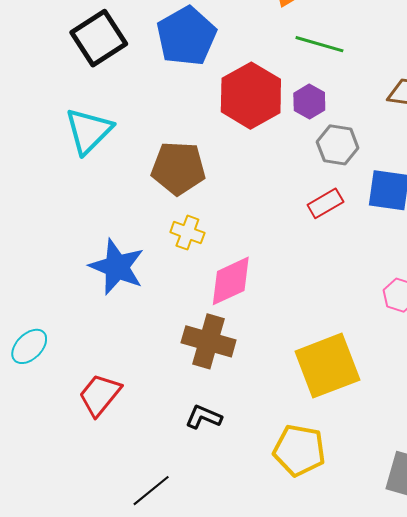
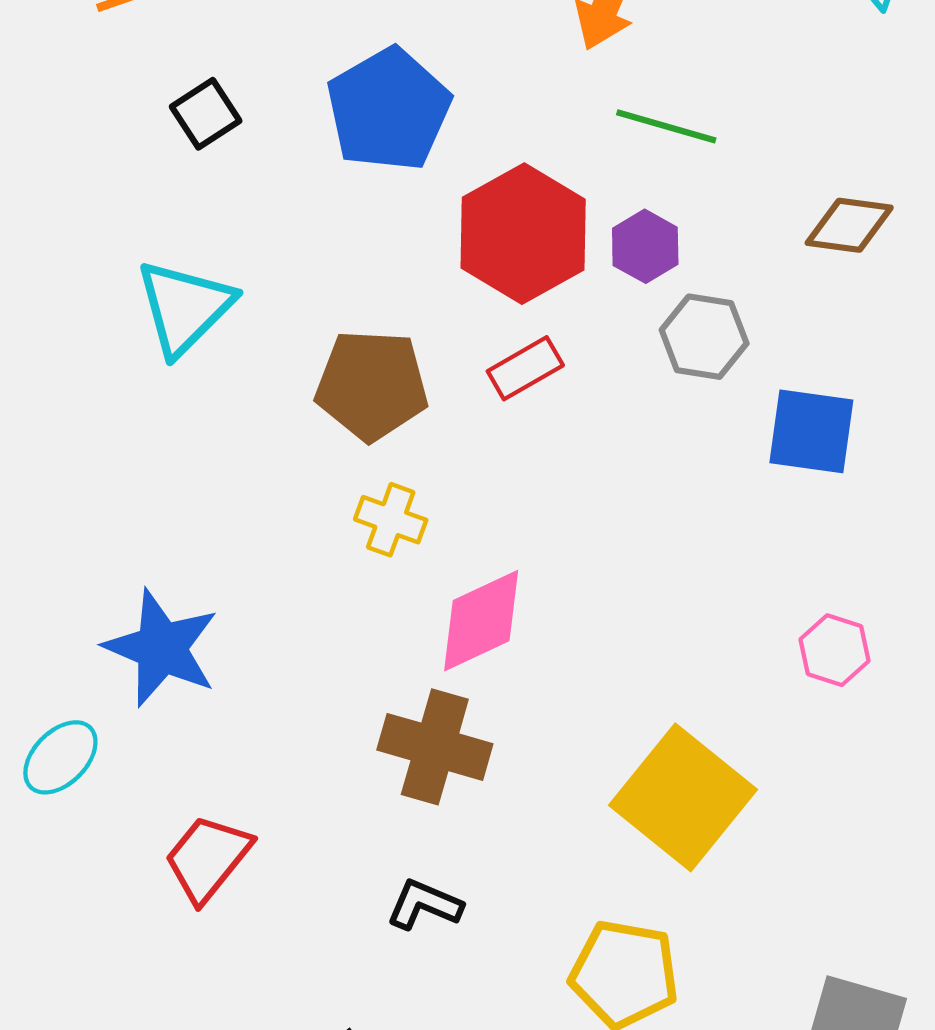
black square: (99, 38) -> (206, 114), size x0.6
red rectangle: (325, 203) -> (525, 368), moved
blue star: (117, 267) -> (161, 648), moved
yellow square: (327, 366) -> (683, 797), turned -30

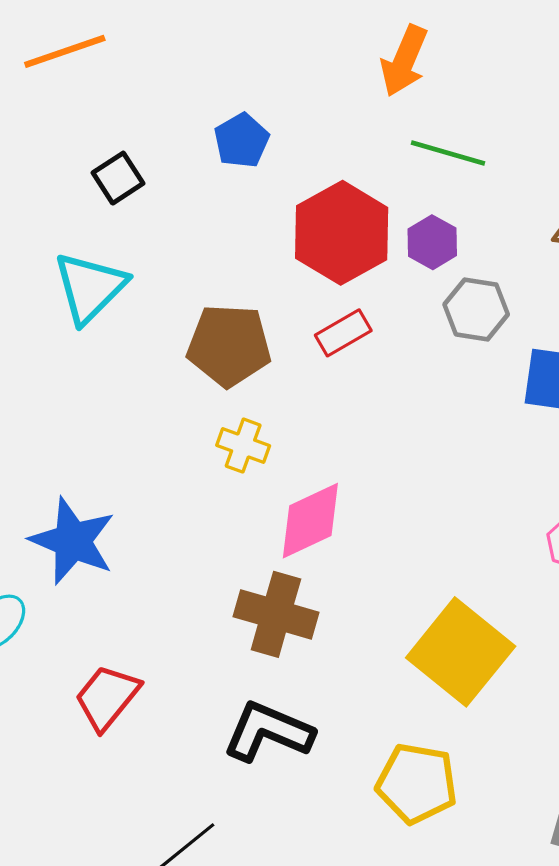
blue pentagon: (389, 110) -> (242, 141), size x0.6
black square: (206, 114) -> (118, 178), moved
black L-shape: (424, 905) -> (268, 732), size x1.6

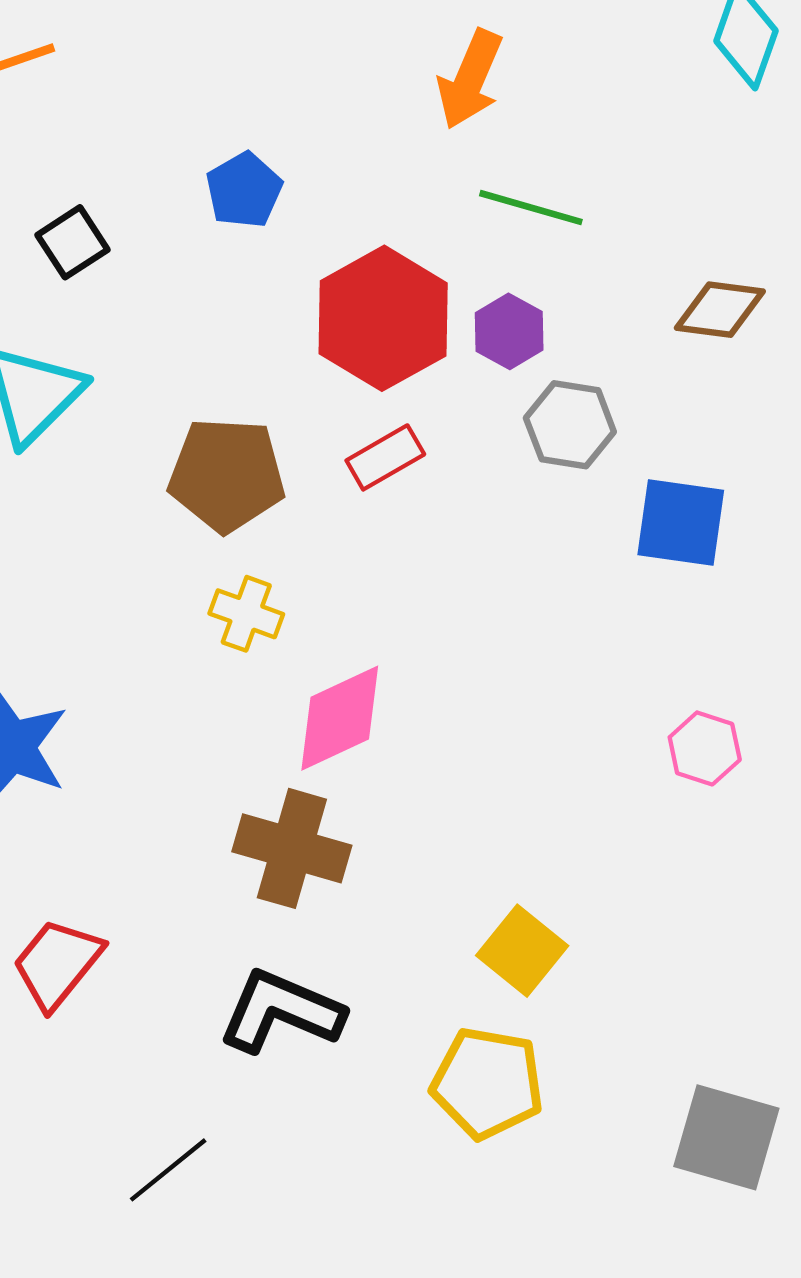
yellow square: (461, 652) -> (522, 951), moved, size x0.6

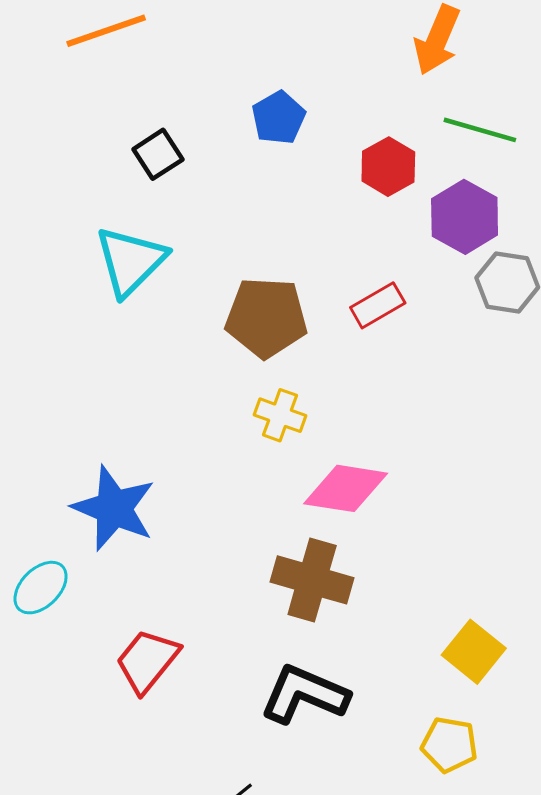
red hexagon: (383, 318) -> (388, 167), moved, size x0.6
purple hexagon: (509, 331) -> (465, 217), size x1.4
pink diamond: (340, 718) -> (346, 488), turned 34
yellow pentagon: (487, 1083) -> (449, 745), size x0.7

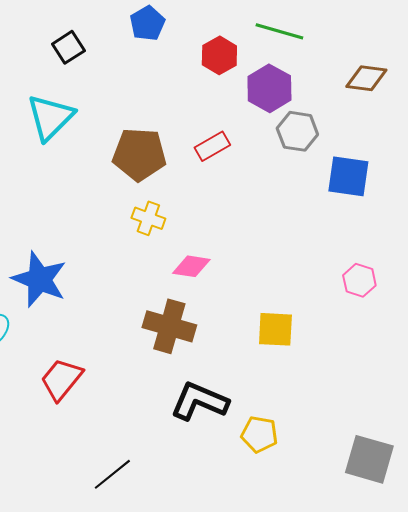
pink diamond: (346, 488) -> (191, 266), size x0.7
yellow square: (474, 652) -> (275, 329), moved, turned -36
black L-shape: (304, 694) -> (199, 401), moved

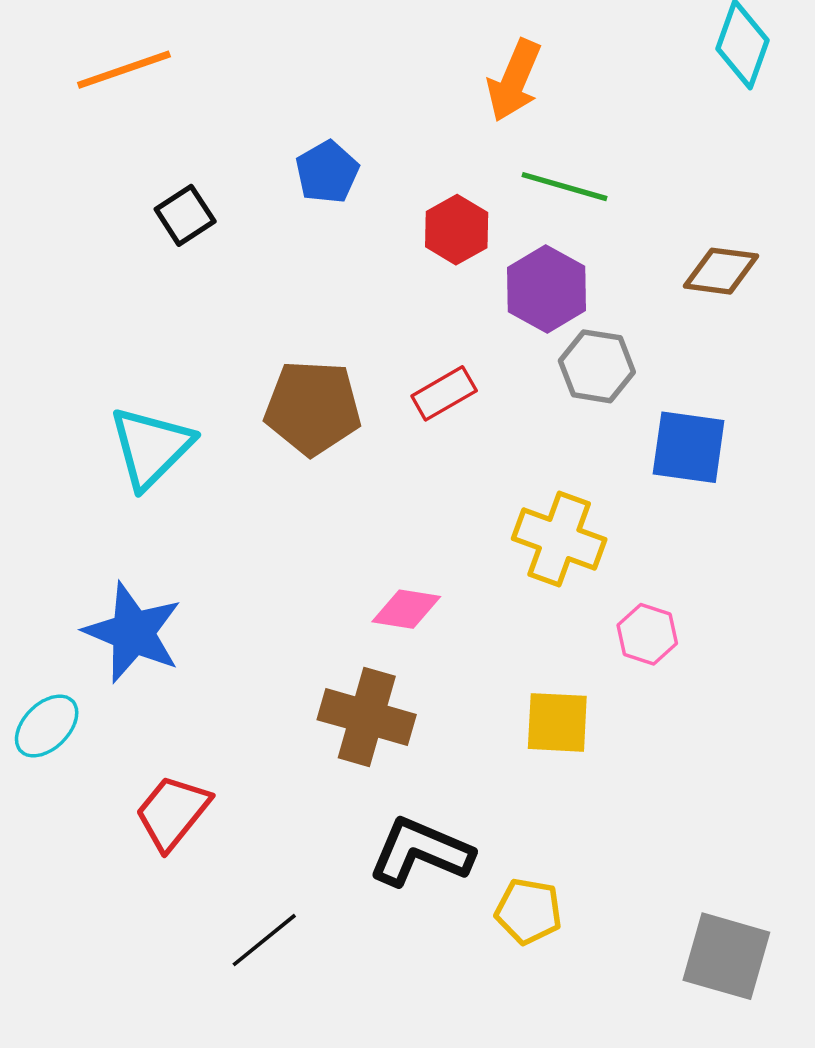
cyan triangle: (50, 117) -> (151, 447), moved
yellow cross: (148, 218) -> (559, 539), moved, size x1.5
pink hexagon: (359, 280) -> (647, 634), moved
black line: (112, 474) -> (264, 940), moved

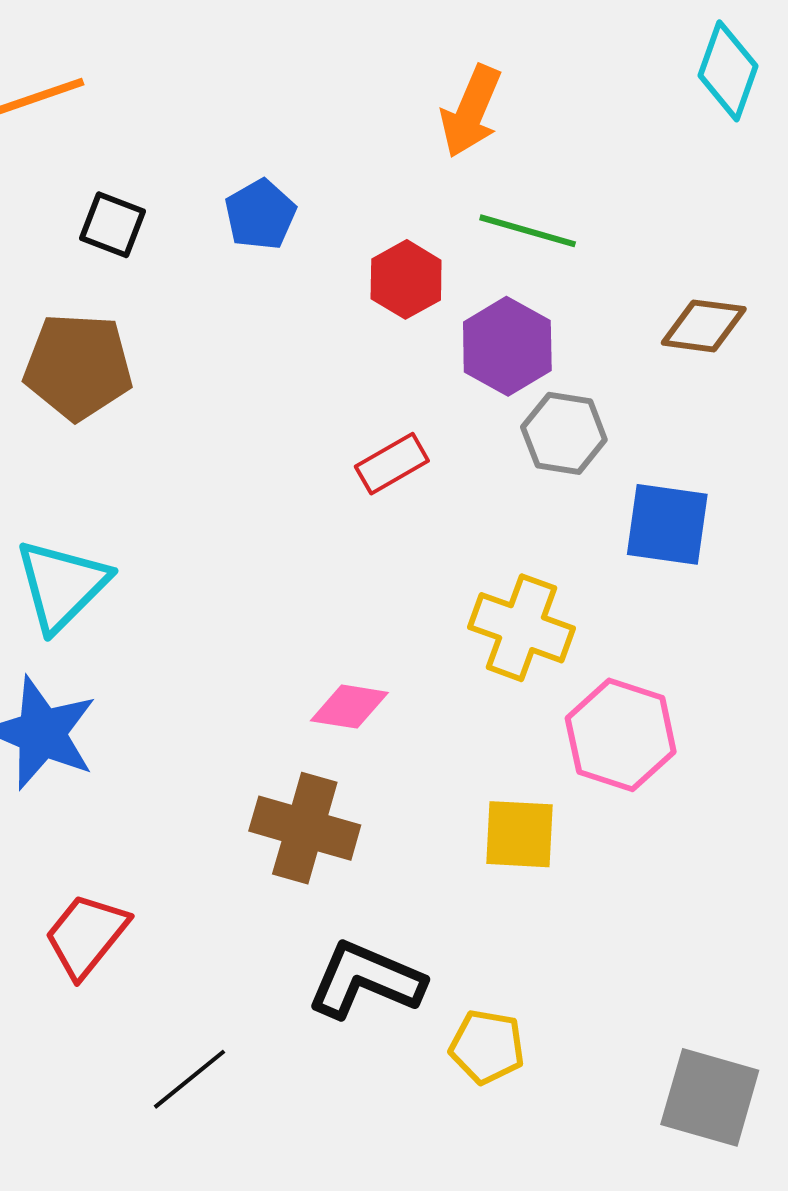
black square: (185, 215) -> (112, 225), moved, turned -36
brown pentagon: (313, 408) -> (78, 366), moved
cyan triangle: (151, 447) -> (62, 585), moved
pink hexagon: (647, 634) -> (621, 735), size x1.6

